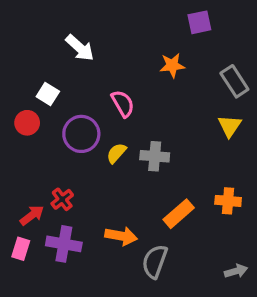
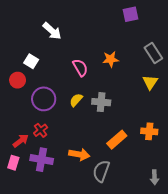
orange star: (172, 65) -> (111, 59), moved
purple circle: (81, 134) -> (44, 99), moved
gray arrow: (236, 271) -> (154, 177), turned 104

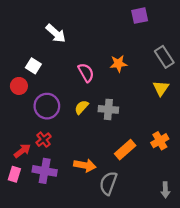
orange cross: (149, 131) -> (160, 141), turned -35

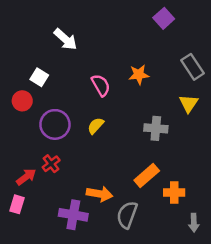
purple square: (140, 16) -> (164, 18), turned -30
gray cross: (108, 109) -> (156, 128), moved
orange cross: (160, 141) -> (174, 193), moved, turned 30
purple cross: (45, 171) -> (73, 215), moved

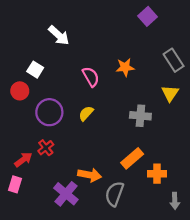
purple cross: (73, 215) -> (66, 194), turned 30

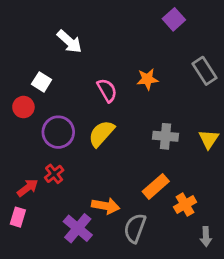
yellow triangle: (170, 93) -> (209, 139), moved
yellow semicircle: (86, 113) -> (101, 133), size x1.5
orange cross: (157, 174) -> (185, 205), turned -30

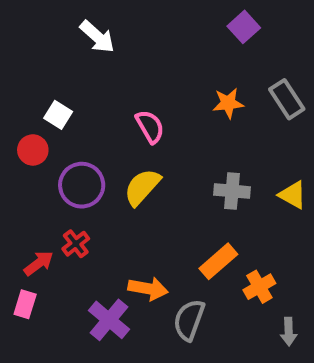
white arrow: (69, 42) -> (97, 37), moved
orange star: (147, 79) -> (228, 103), moved
yellow triangle: (209, 139) -> (293, 195), turned -35

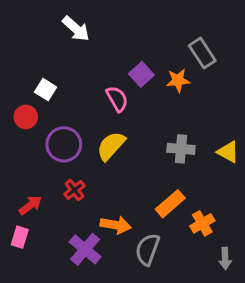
purple square: (244, 27) -> (141, 74), moved
gray rectangle: (287, 99) -> (202, 53), moved
red cross: (76, 244) -> (74, 190), moved

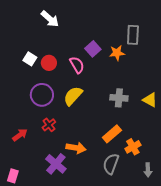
gray rectangle: (202, 53) -> (133, 35), turned 36
red circle: (26, 117) -> (49, 63), moved
pink rectangle: (20, 237) -> (13, 176), moved
gray semicircle: (147, 249) -> (111, 164), moved

